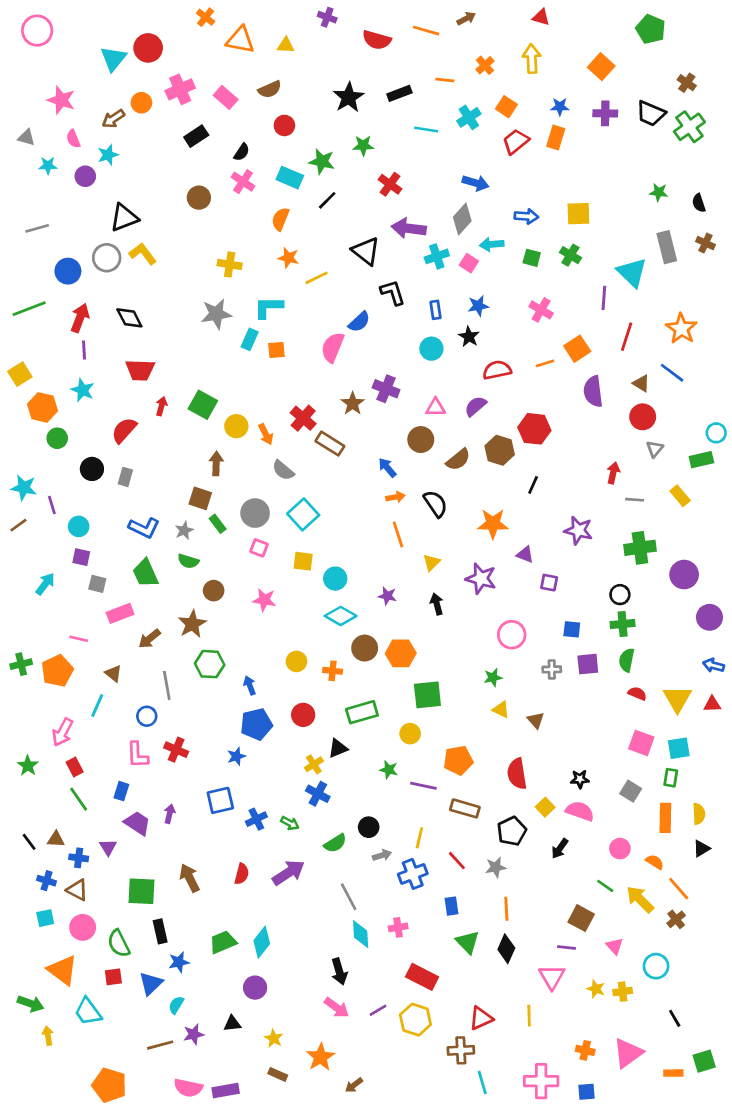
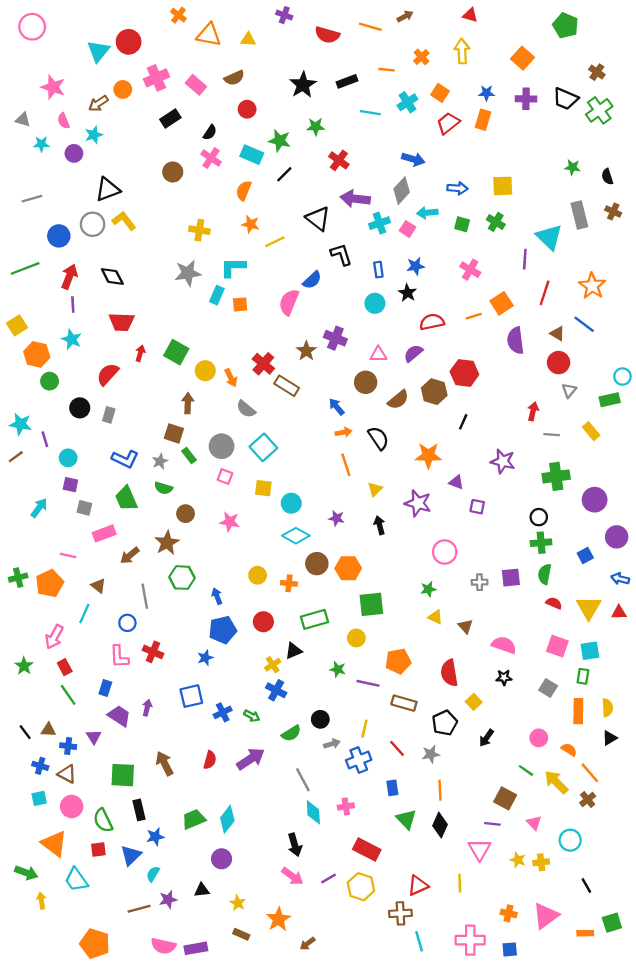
blue square: (572, 629) -> (585, 555), moved, turned -35
pink semicircle: (580, 811) -> (504, 645), moved

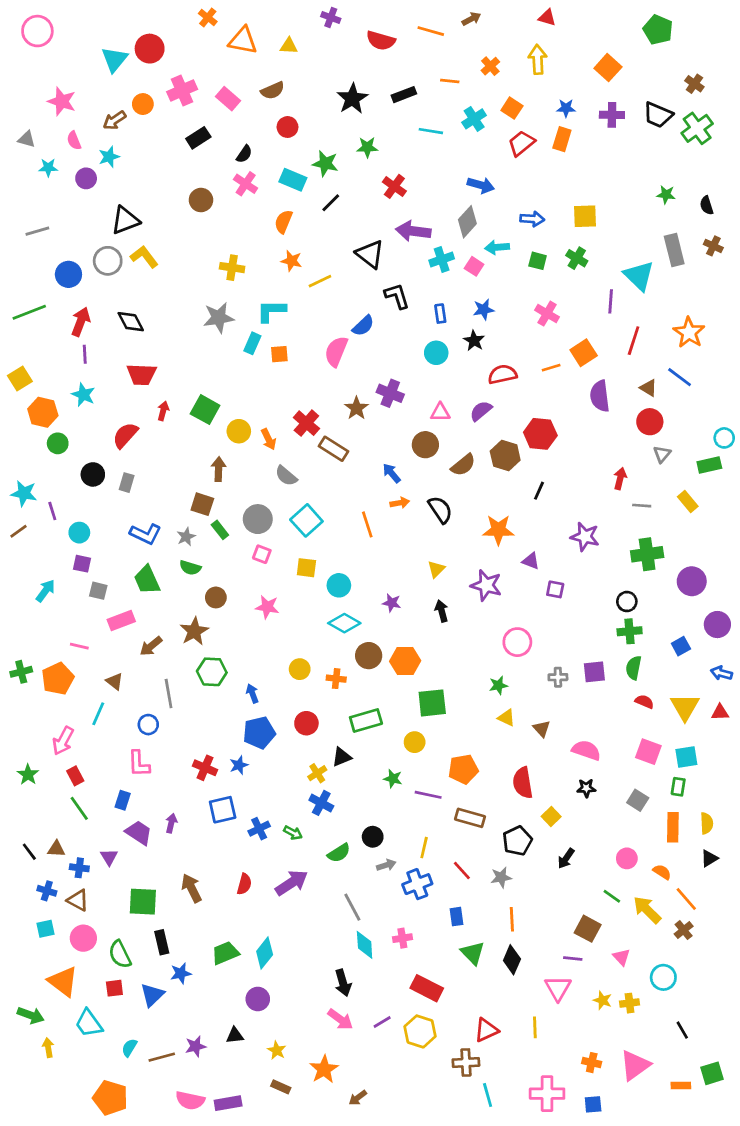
orange line: (346, 465) -> (367, 524), moved
red cross: (153, 652) -> (205, 768), moved
cyan semicircle: (153, 874) -> (129, 1048), moved

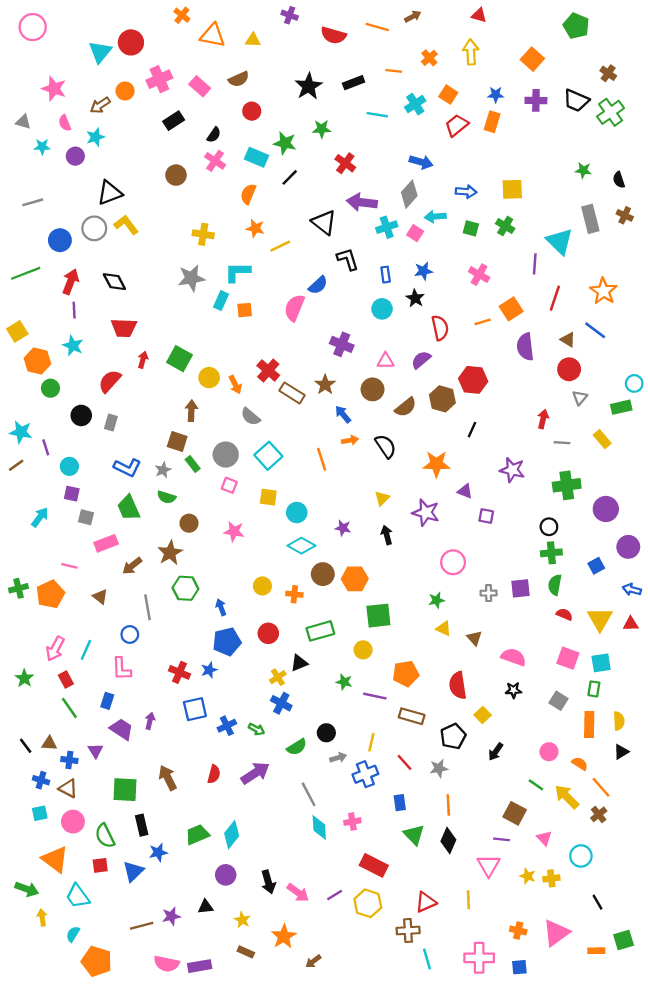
red semicircle: (502, 374) -> (440, 328), turned 90
brown star: (356, 408) -> (325, 385), moved
cyan line: (98, 714) -> (86, 650), moved
black arrow: (343, 983) -> (268, 882), moved
cyan semicircle: (129, 1048) -> (73, 934), moved

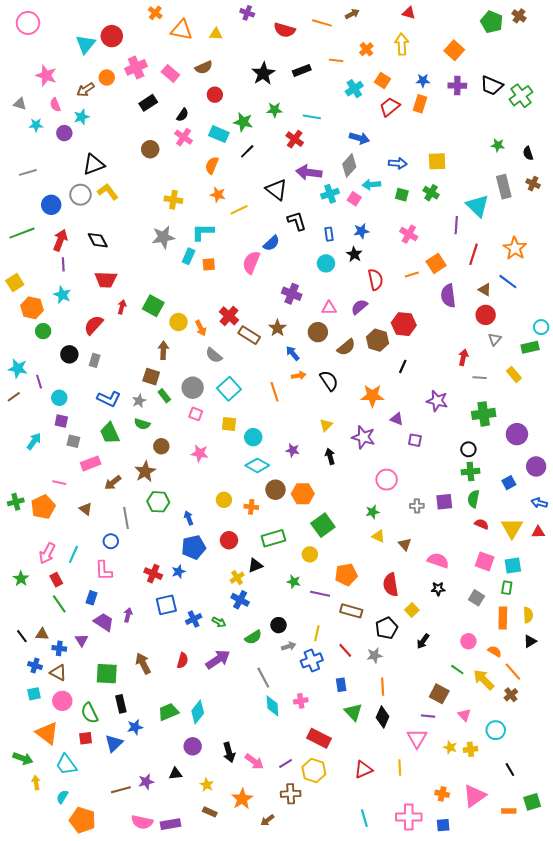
brown cross: (608, 73) -> (519, 16), moved
cyan line: (377, 115) -> (312, 117), moved
green square: (378, 616) -> (323, 525), turned -30
brown cross: (408, 931) -> (291, 794), moved

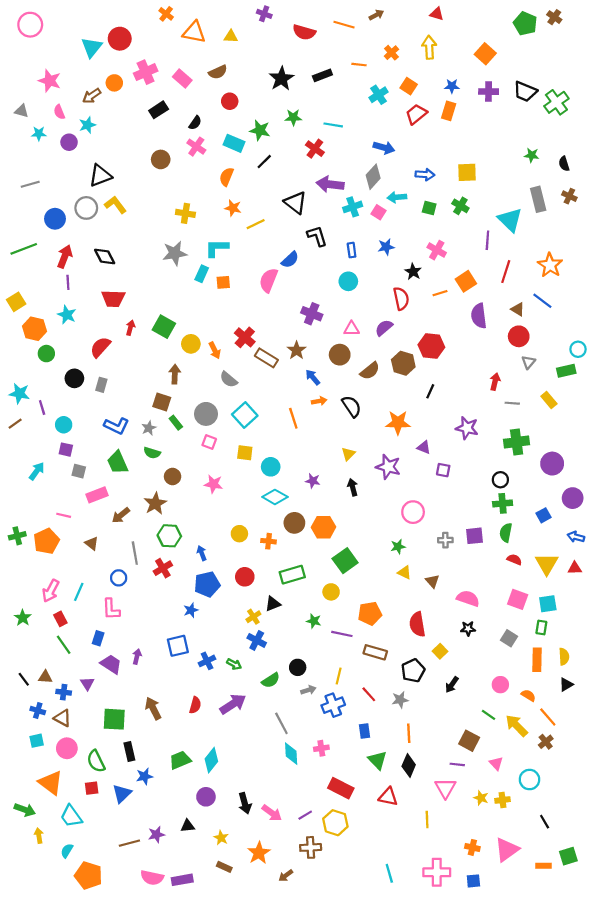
black star: (354, 254) -> (413, 272), moved
red cross: (153, 574) -> (163, 568), moved, turned 36
red triangle: (363, 770) -> (388, 797), moved, turned 36

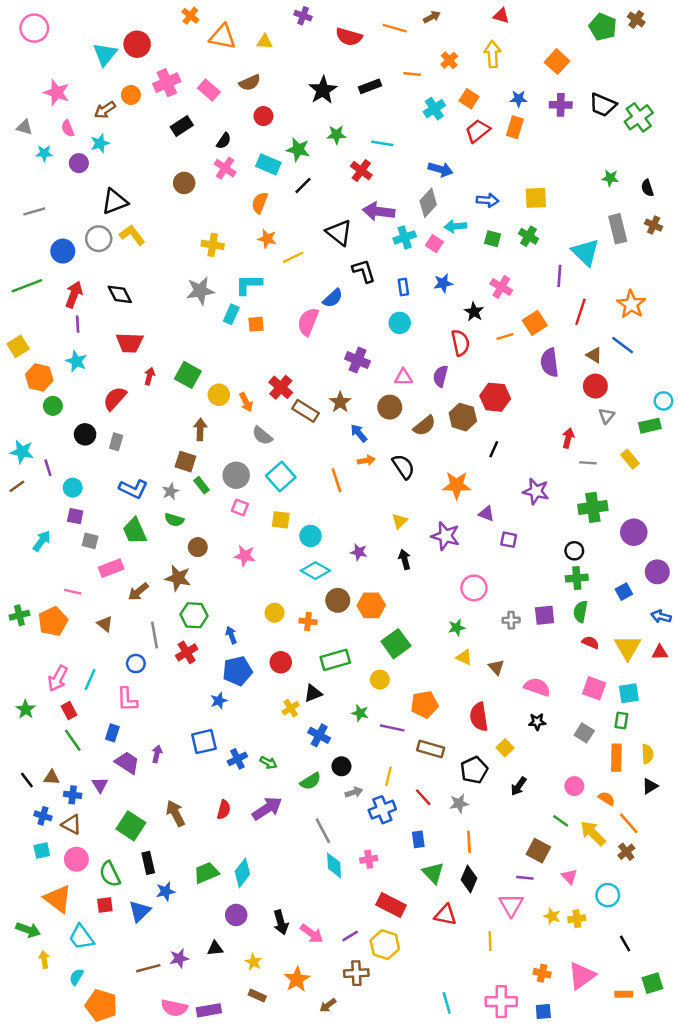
purple semicircle: (384, 328) -> (441, 376), turned -36
brown star: (155, 503) -> (178, 578), turned -30
blue cross: (257, 640) -> (319, 735), moved
green square: (114, 719) -> (131, 826), turned 30

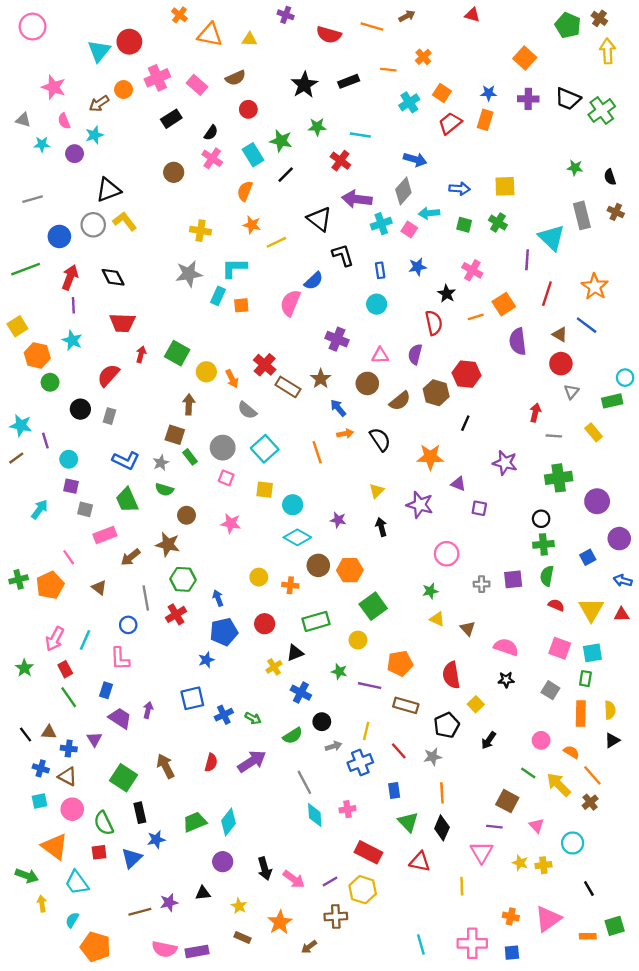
yellow arrow: (493, 54) -> (608, 51), moved
cyan rectangle: (268, 164) -> (253, 155), turned 35
pink line: (73, 592) -> (69, 557), turned 42

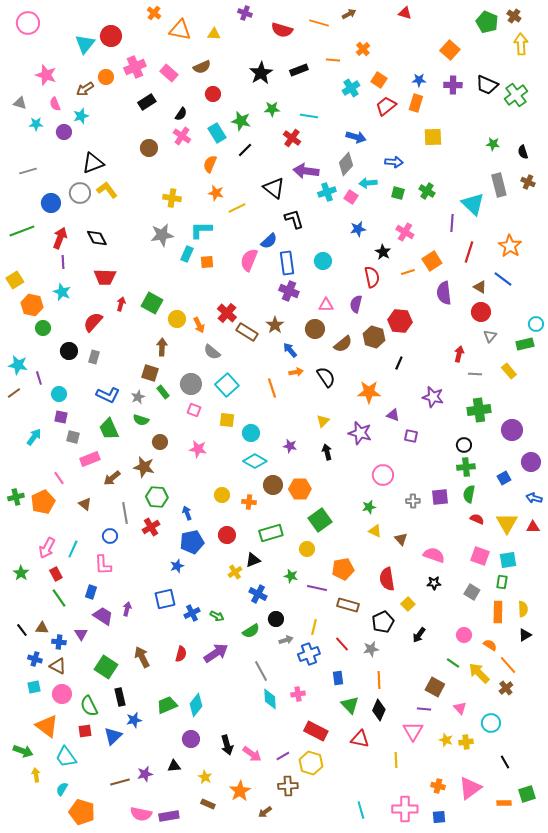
yellow square: (505, 186) -> (433, 137), moved
blue rectangle: (380, 270) -> (287, 263), moved, size x1.6

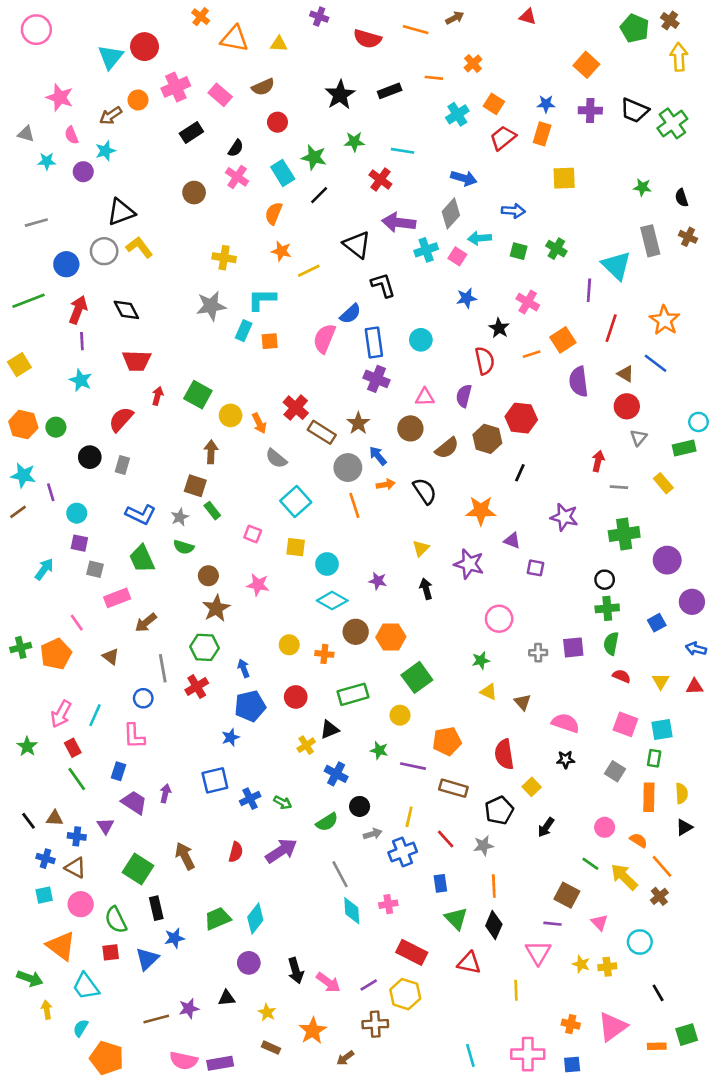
orange hexagon: (32, 305) -> (23, 425), moved
gray circle: (191, 384) -> (348, 468), moved
brown star: (144, 467) -> (216, 608), moved, turned 30
yellow triangle: (507, 523) -> (661, 681), size x0.6

